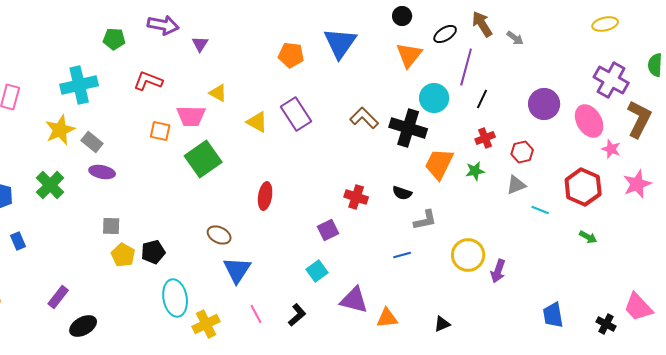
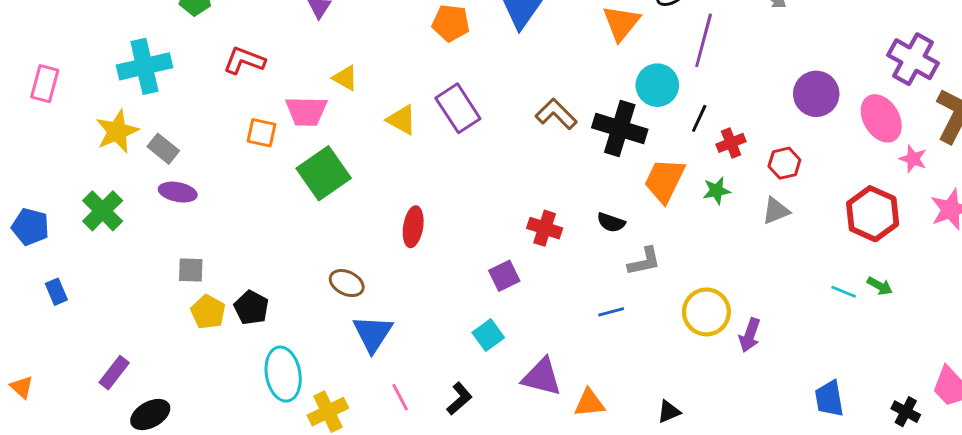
black line: (482, 99) -> (699, 118), moved
cyan line: (540, 210) -> (844, 292), moved
black pentagon: (153, 252) -> (251, 308), turned -30

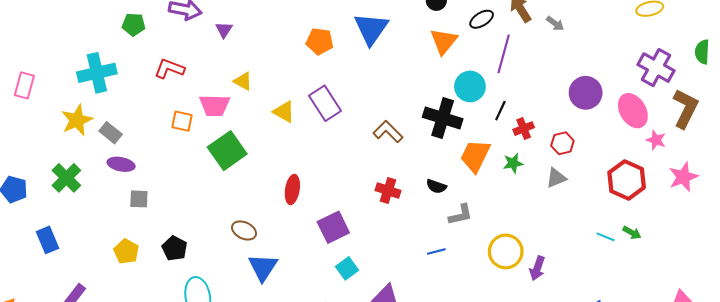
brown L-shape: (556, 114) -> (388, 132), moved
gray square: (191, 270) -> (139, 199), moved
purple square: (504, 276) -> (333, 227), moved, size x1.4
blue rectangle: (56, 292) -> (47, 240), moved, size x1.4
yellow pentagon: (208, 312) -> (126, 251), moved

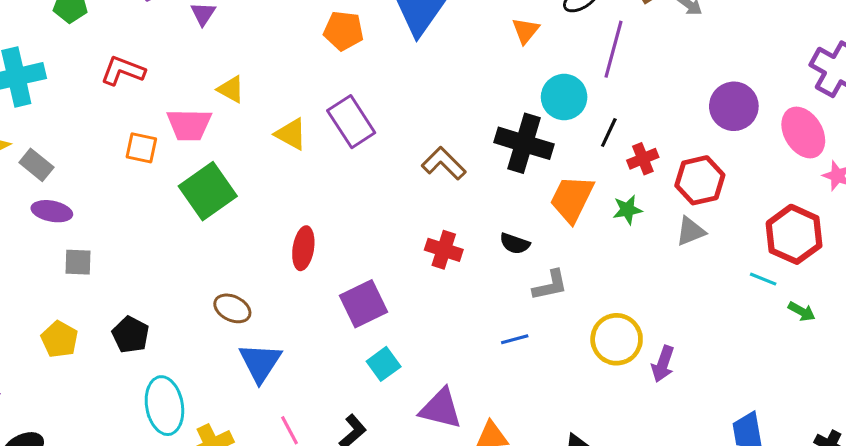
orange triangle: (444, 41) -> (526, 31), size x0.7
red hexagon: (562, 143) -> (700, 180), size x1.4
cyan line: (606, 237) -> (763, 279), moved

